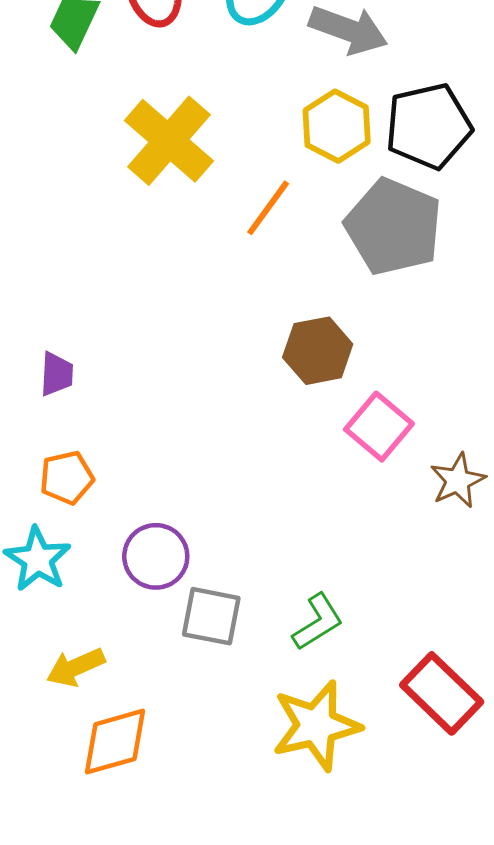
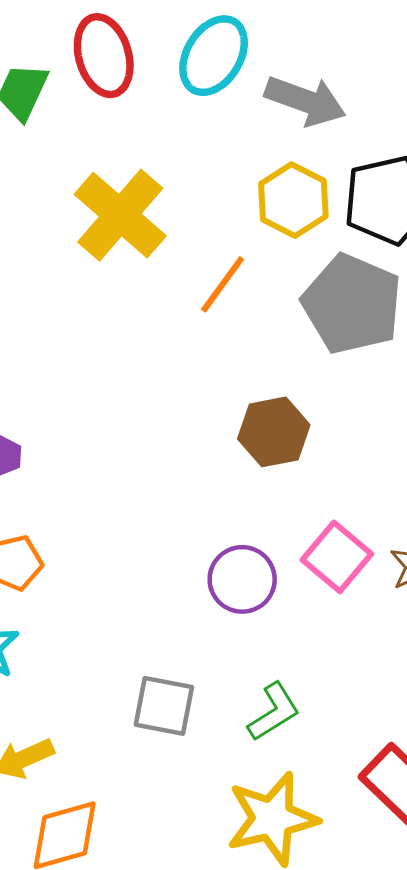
pink square: (379, 427) -> (337, 557), moved
purple circle: (156, 556) -> (242, 579), moved

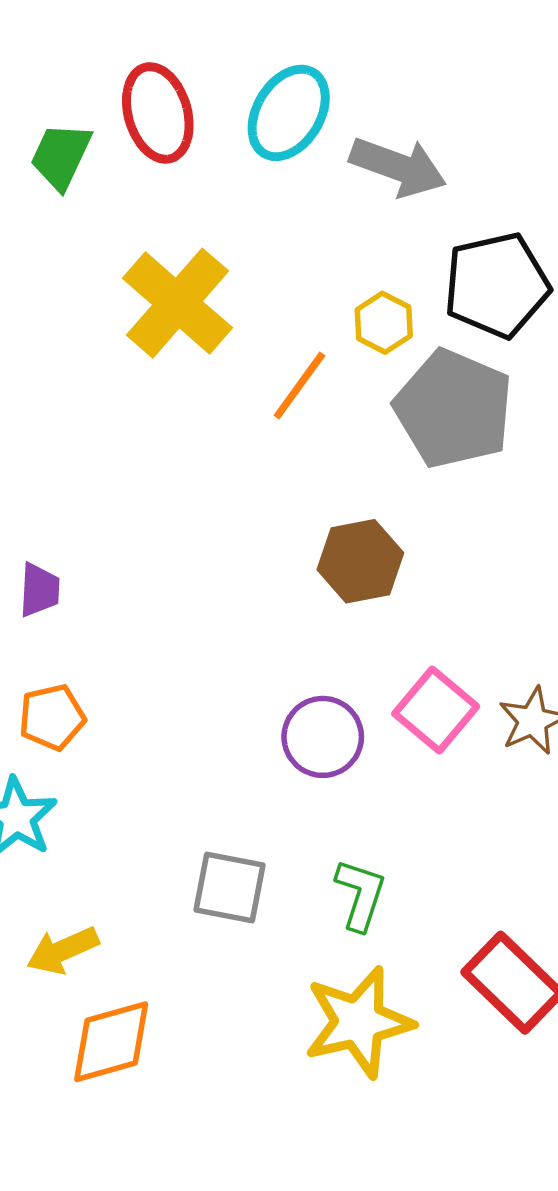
yellow hexagon: (293, 200) -> (384, 323), moved, size x0.7
green L-shape: (274, 712) -> (360, 895), turned -40

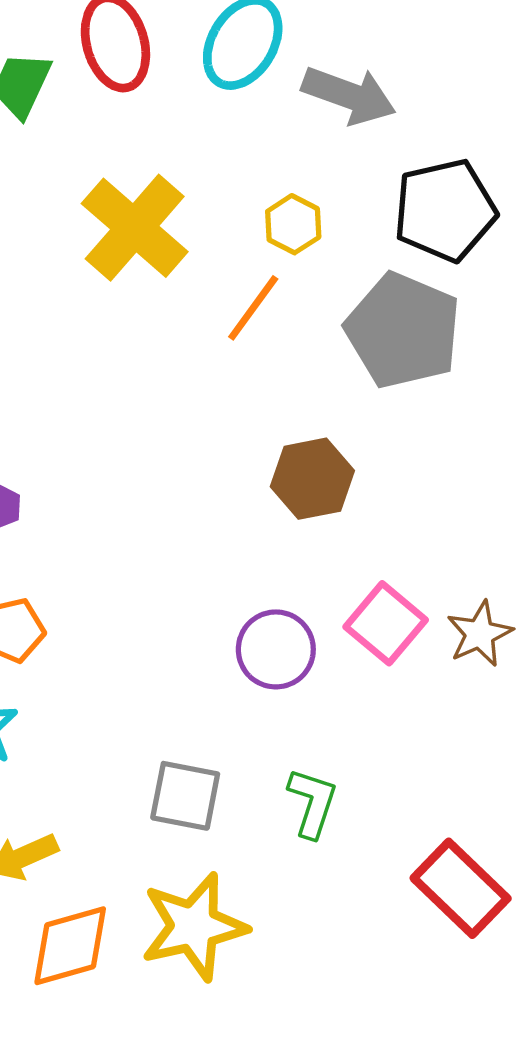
yellow hexagon: (384, 323) -> (293, 224), moved
yellow star: (359, 1022) -> (194, 927), moved

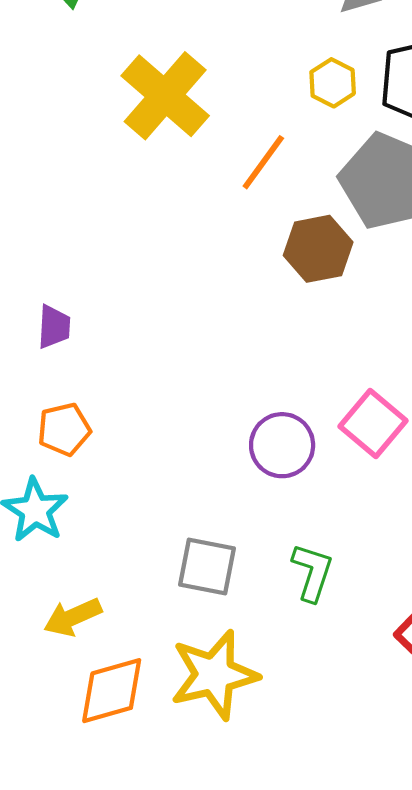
yellow hexagon: (293, 224) -> (333, 83), moved
brown hexagon: (312, 479) -> (318, 249), moved

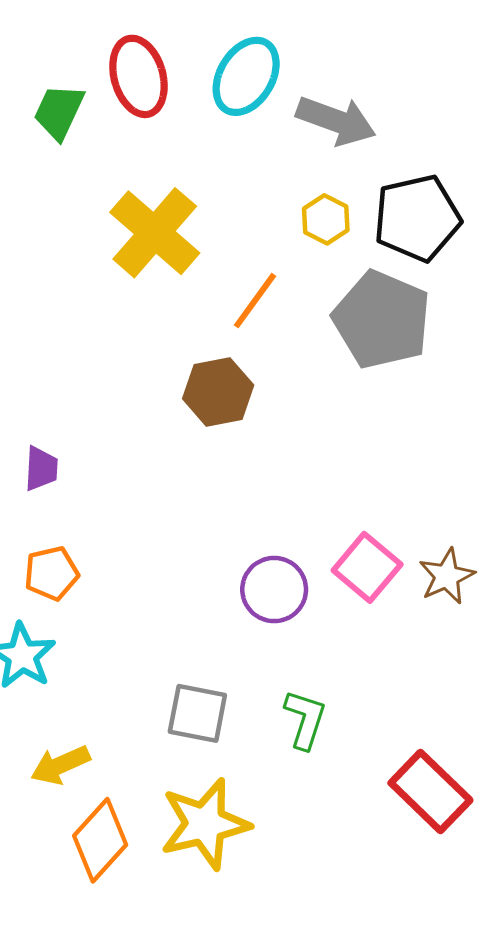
brown hexagon: (318, 249) -> (218, 392), moved
orange diamond: (112, 691) -> (100, 840), turned -32

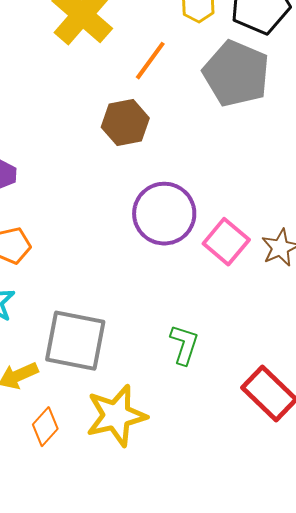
purple circle: (274, 590) -> (164, 214), moved, size x1.4
gray square: (197, 713) -> (75, 341), moved, size x1.5
orange diamond: (100, 840) -> (45, 427), size x0.7

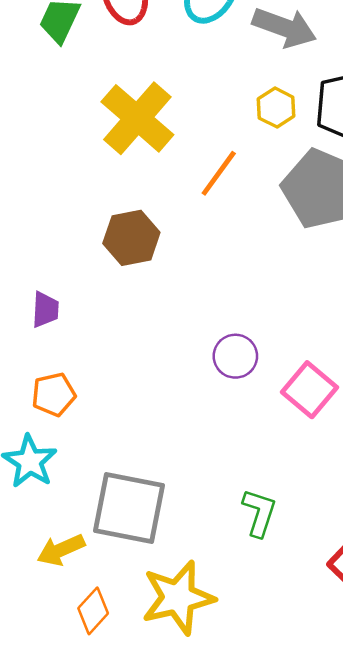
brown hexagon: (125, 123) -> (131, 238), moved
purple circle: (164, 214) -> (235, 356), size x0.6

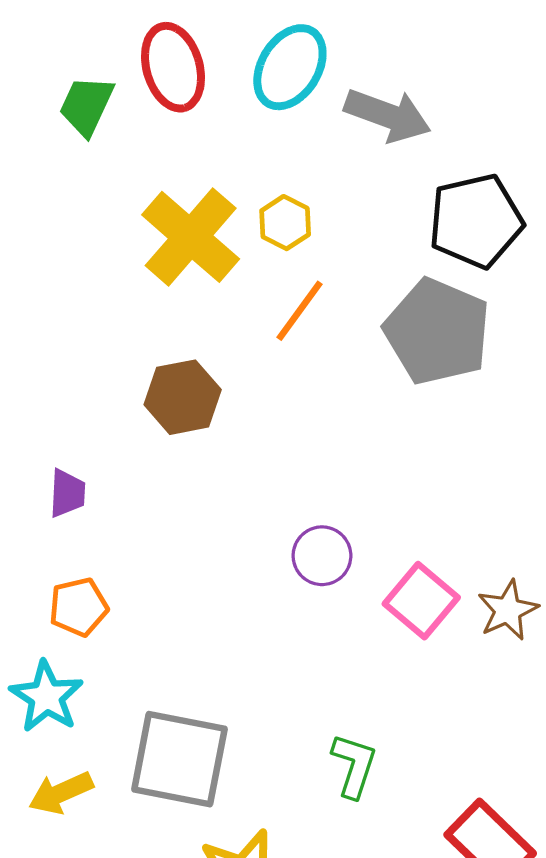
yellow hexagon: (276, 108) -> (285, 223), moved
yellow arrow: (61, 550) -> (61, 793), moved

